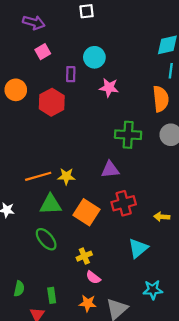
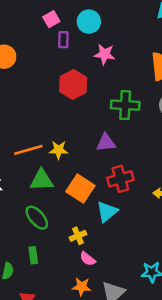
pink square: (43, 52) -> (51, 19), moved
red hexagon: (52, 102) -> (73, 85), moved
cyan triangle: (138, 248) -> (107, 212), moved
green rectangle: (52, 295) -> (33, 255), moved

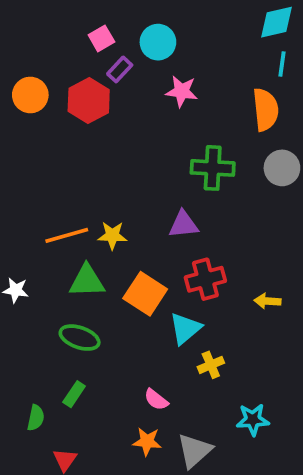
purple rectangle: (63, 40) -> (120, 69), turned 42
red hexagon: (73, 85) -> (89, 100), moved
green ellipse: (37, 218) -> (80, 338), turned -30
yellow cross: (78, 236) -> (211, 365), moved
green rectangle: (33, 255) -> (74, 394), turned 42

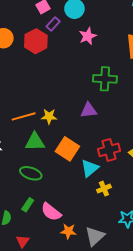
pink star: (182, 91) -> (88, 36), turned -30
red cross: (205, 279) -> (109, 150), moved
pink semicircle: (156, 400) -> (51, 212), moved, size x1.5

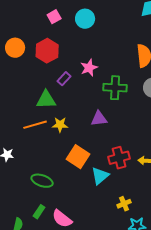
purple rectangle: (53, 24) -> (64, 79), moved
pink star: (88, 36) -> (89, 68), moved
green triangle: (35, 142) -> (46, 100), moved
yellow cross: (104, 189) -> (124, 204), moved

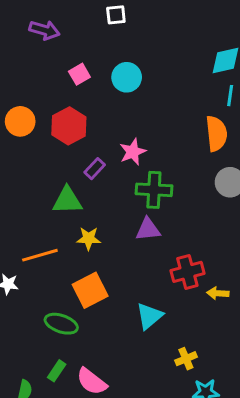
green cross: (115, 88) -> (154, 190), moved
orange line: (35, 125) -> (40, 255), moved
orange square: (78, 157) -> (90, 290), moved, turned 30
red cross: (119, 158) -> (187, 272), moved

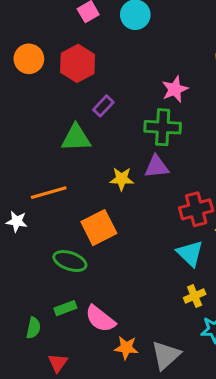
pink star: (133, 152) -> (175, 89), moved
yellow star: (89, 238) -> (122, 179), moved
cyan triangle: (149, 316) -> (190, 253), moved, turned -36
green rectangle: (57, 371) -> (65, 308), turned 35

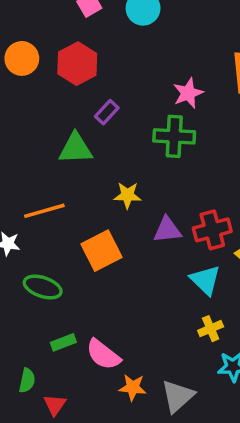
purple triangle: (157, 167) -> (167, 230), moved
green ellipse: (70, 261) -> (43, 287), moved
green semicircle: (33, 328) -> (27, 381), moved

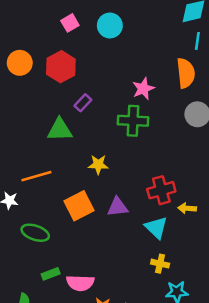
purple triangle: (167, 230) -> (118, 207), moved
yellow cross: (211, 329) -> (160, 264), turned 36
pink semicircle: (103, 355) -> (80, 283), turned -36

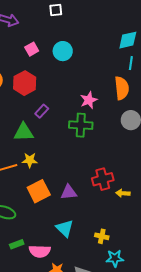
yellow star: (98, 164) -> (30, 160), moved
cyan triangle: (156, 228) -> (65, 228), moved

